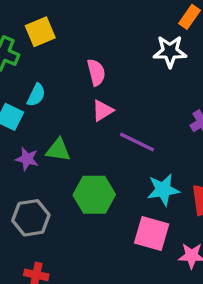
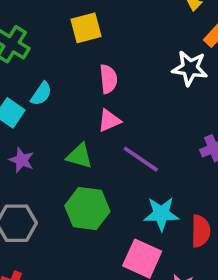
yellow square: (40, 32) -> (86, 28), moved
green triangle: (58, 150) -> (79, 156), moved

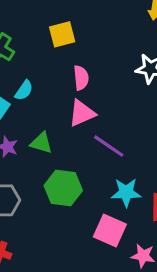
pink triangle: (109, 121) -> (82, 113), size x1.4
green triangle: (79, 156) -> (41, 143), moved

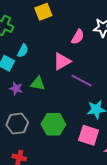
pink semicircle: (81, 78) -> (78, 37), moved, turned 42
green hexagon: (63, 188) -> (53, 124), moved

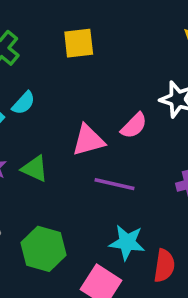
pink semicircle: (78, 37) -> (134, 126), moved
purple line: (82, 81) -> (115, 184), turned -30

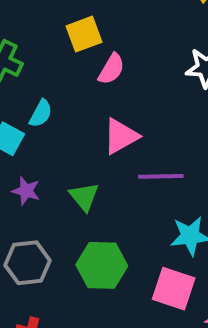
pink semicircle: (134, 126) -> (111, 69), moved
green triangle: (35, 169) -> (84, 197), moved, turned 40

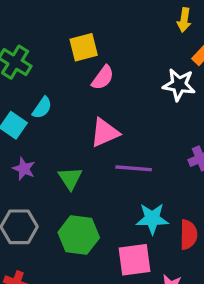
pink square: (174, 289) -> (135, 260), turned -32

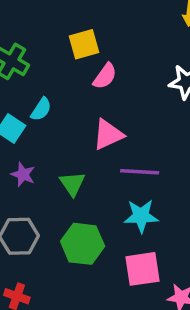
cyan star: (152, 219) -> (141, 216), moved

